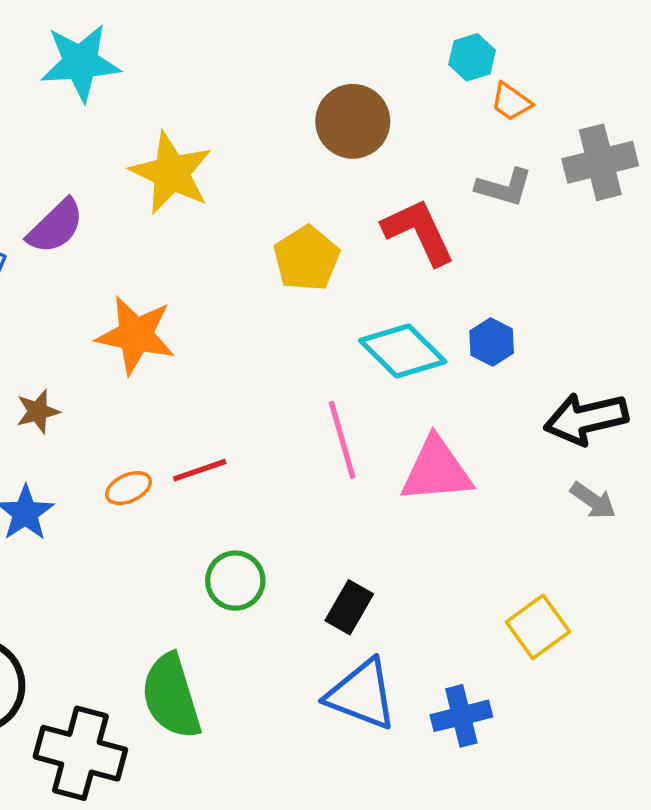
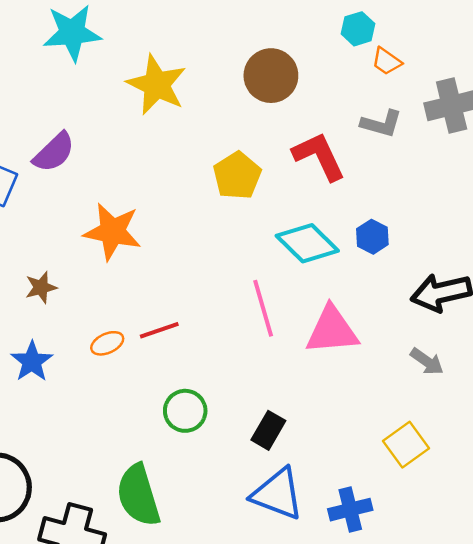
yellow star: (171, 173) -> (157, 85), moved
gray arrow: (593, 500) -> (427, 361), moved

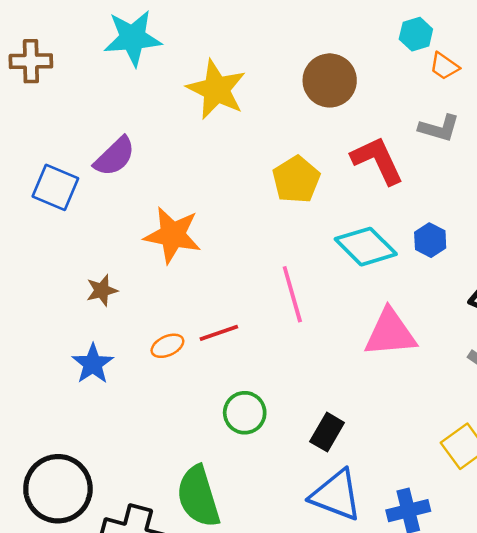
pink line: (263, 308) -> (292, 294), moved

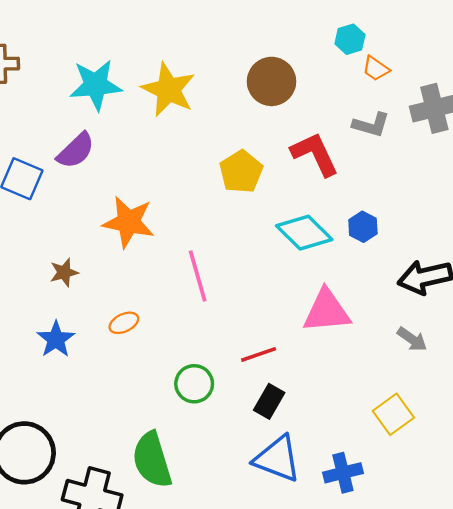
cyan star: (133, 38) -> (96, 85), moved
pink line: (292, 294) -> (198, 276), moved
red line: (219, 333) -> (259, 354), moved

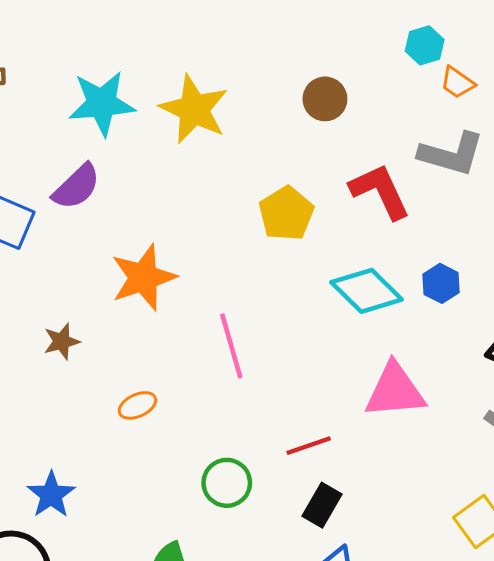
brown circle: (271, 81) -> (325, 99), size x0.7
gray L-shape: (371, 125) -> (451, 154), size x1.4
orange star: (129, 222) -> (143, 277), turned -30
blue star: (56, 339) -> (51, 495), moved

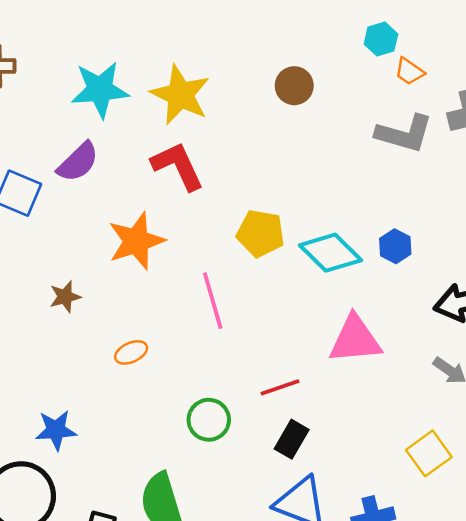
red L-shape: (380, 191) -> (178, 166), moved
yellow pentagon: (286, 213) -> (261, 233), moved, turned -30
blue star: (51, 495) -> (56, 430), turned 30

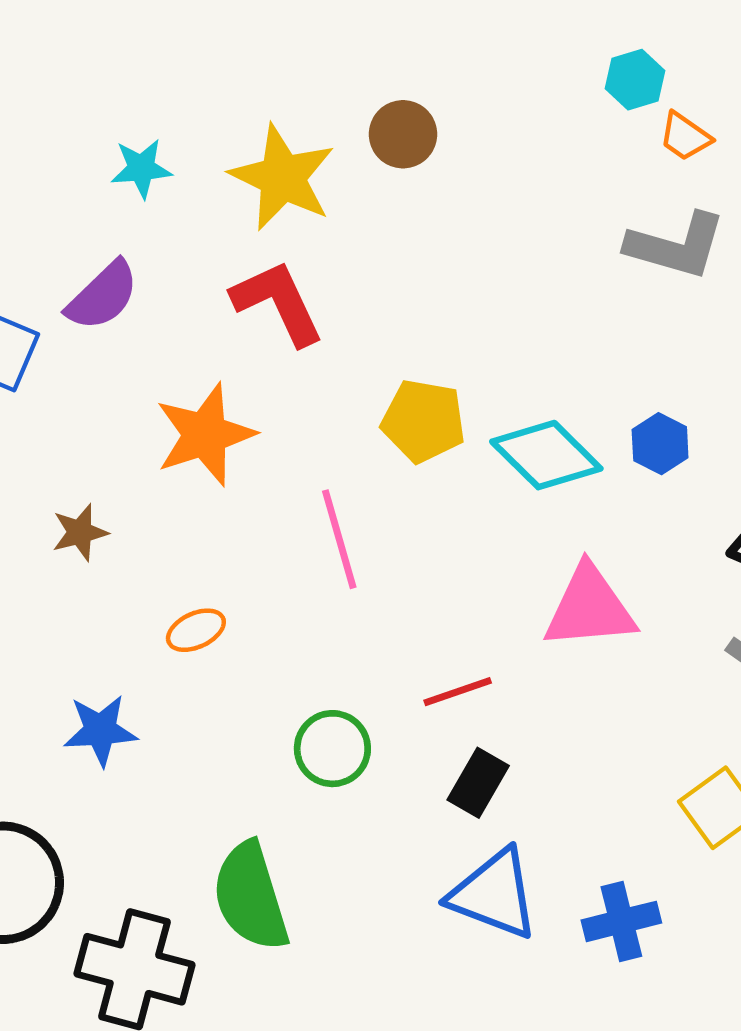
brown circle: (294, 86) -> (403, 134), moved
cyan star: (100, 90) -> (141, 168), size x0.6
blue star: (56, 430) -> (100, 730), moved

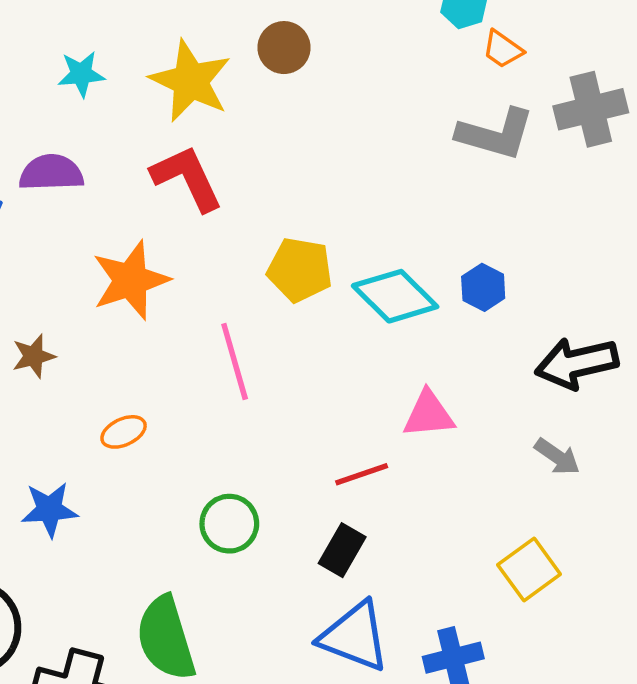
purple semicircle: (103, 296) -> (51, 173), turned -138
pink triangle: (590, 607) -> (429, 414), size x0.7
red line: (458, 692) -> (362, 474), moved

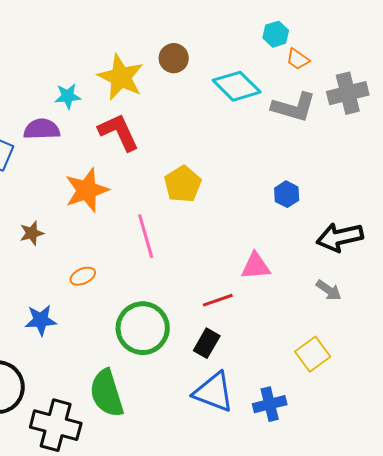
cyan star: (81, 74) -> (68, 96), moved
yellow pentagon: (300, 270) -> (183, 184), turned 30
cyan diamond: (395, 296) -> (237, 86), moved
green circle: (229, 524) -> (143, 328), size x1.6

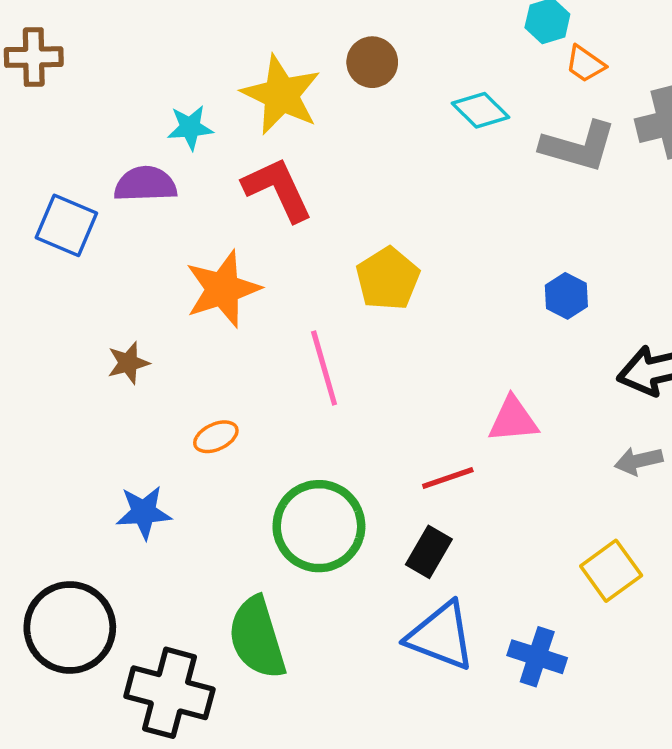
cyan diamond: (237, 86) -> (480, 110), size x0.7
gray arrow: (329, 290) -> (639, 461), turned 132
blue cross: (270, 404) -> (537, 657), turned 32

